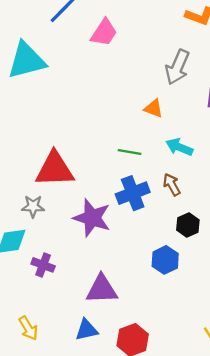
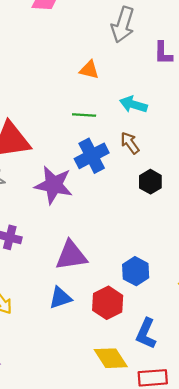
orange triangle: (154, 109) -> (89, 70), moved
blue hexagon: (165, 260) -> (136, 271), moved

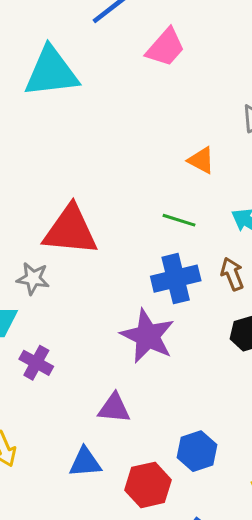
purple star: (54, 185) -> (148, 336), moved
purple triangle: (71, 256) -> (114, 408), size x0.7

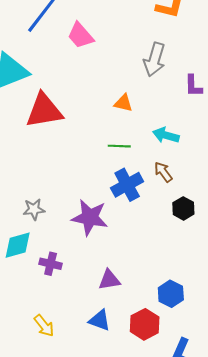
pink trapezoid: (165, 47) -> (81, 36), turned 112
red triangle: (70, 230) -> (44, 111), moved
purple star: (148, 336) -> (90, 217), moved
blue triangle: (85, 462) -> (100, 320), turned 40

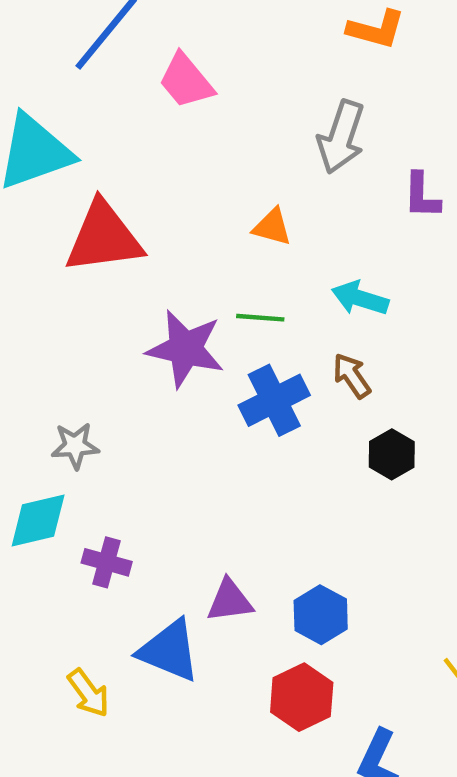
purple star: (90, 217) -> (185, 349), moved
blue hexagon: (171, 294) -> (321, 615), moved
blue triangle: (100, 320) -> (169, 651), moved, size x1.4

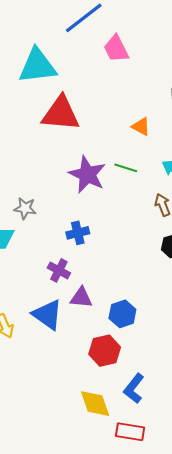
blue cross: (274, 400) -> (78, 233), moved, size x0.7
purple cross: (107, 562) -> (59, 270), moved

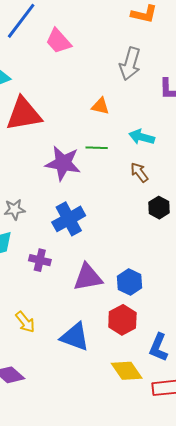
blue cross: (78, 233) -> (69, 219), size x1.5
purple cross: (59, 270) -> (40, 260), moved
purple triangle: (81, 298) -> (88, 277), size x1.4
blue triangle: (47, 315) -> (75, 337), moved

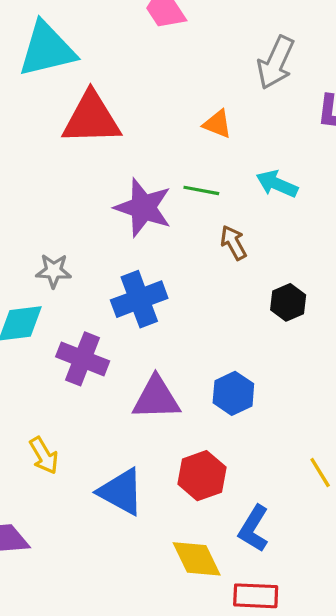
brown arrow: (139, 172) -> (233, 243), moved
purple cross: (40, 260) -> (83, 359), size x1.4
blue hexagon: (130, 282) -> (233, 393), moved

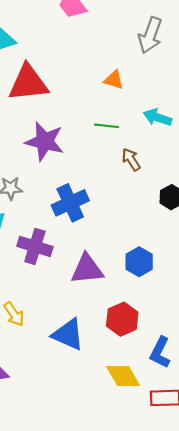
purple star: (143, 208) -> (45, 141), moved

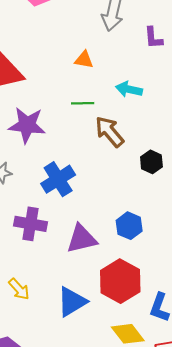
brown arrow: (131, 160) -> (109, 132), size x1.5
red hexagon: (122, 319) -> (120, 281), size x1.4
blue triangle: (68, 334) -> (72, 302), turned -48

